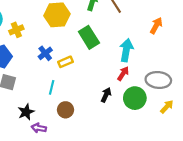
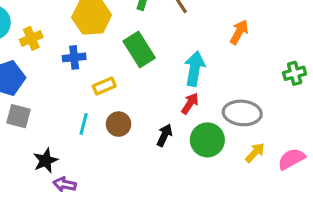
blue cross: (45, 53) -> (74, 57), moved, turned 32
brown circle: (66, 110) -> (119, 124), moved

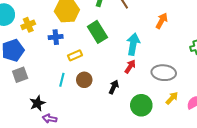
gray square: (19, 116) -> (20, 75), turned -35
green circle: (207, 140) -> (141, 105), moved

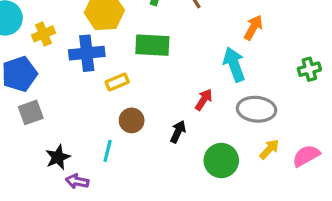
green rectangle: (97, 32) -> (152, 45), turned -55
blue cross: (56, 37) -> (87, 53), size x1.5
cyan arrow: (133, 44) -> (234, 64), moved, turned -30
cyan line: (62, 80) -> (108, 151), moved

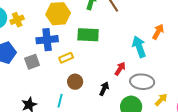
orange arrow: (253, 28) -> (158, 32), moved
yellow cross: (44, 34) -> (17, 20), moved
gray ellipse: (257, 109) -> (142, 82), moved
gray square: (31, 112) -> (32, 62), moved

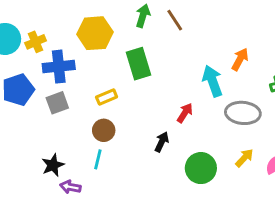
green rectangle: (88, 35) -> (138, 64), turned 70
blue cross: (47, 40) -> (59, 67), moved
brown circle: (75, 82) -> (104, 130), moved
gray ellipse: (142, 82) -> (243, 113), moved

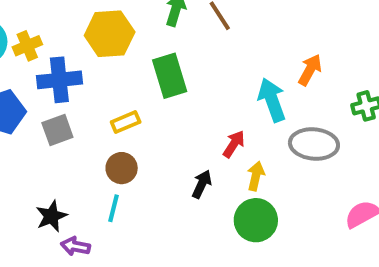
yellow arrow: (244, 158) -> (256, 176), moved, turned -30

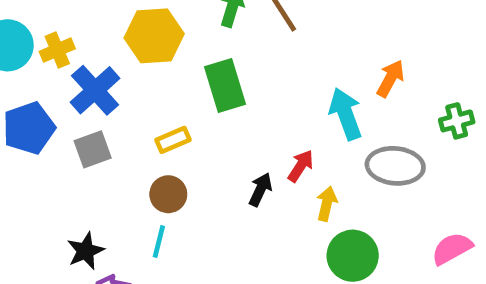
blue cross: (59, 80) -> (95, 90), turned -36
black arrow: (202, 184) -> (260, 190), moved
green circle: (256, 220) -> (353, 256), moved

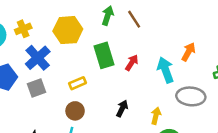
yellow cross: (57, 50) -> (23, 29), moved
red arrow: (301, 166) -> (132, 63), moved

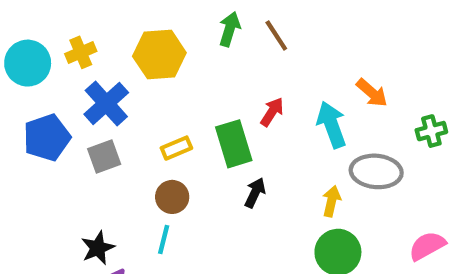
orange arrow: (188, 52) -> (372, 93), turned 102
green rectangle: (104, 55) -> (234, 144), moved
yellow arrow: (156, 116) -> (332, 201), moved

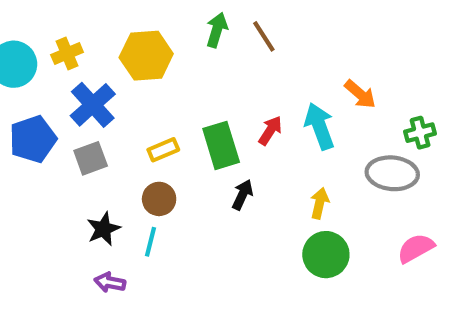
red arrow: (272, 112) -> (270, 130), moved
gray ellipse: (376, 171) -> (392, 173), moved
black star: (98, 248) -> (103, 229), moved

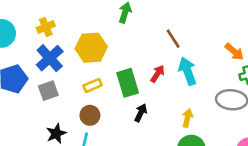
brown line: (264, 36) -> (173, 39), moved
yellow cross: (67, 53) -> (46, 27), moved
yellow hexagon: (146, 56) -> (91, 48), moved
orange arrow: (360, 94) -> (234, 52), moved

